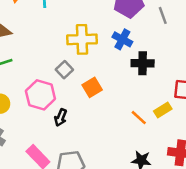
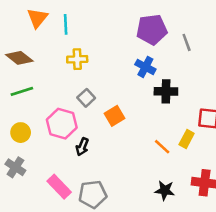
yellow cross: (82, 39) -> (77, 59), moved, size x0.7
yellow rectangle: (163, 110) -> (187, 139), turned -30

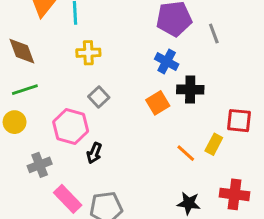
brown diamond: (19, 58) -> (22, 51), turned 32
orange square: (115, 116) -> (158, 103), moved
yellow circle: (21, 133) -> (15, 122), moved
gray cross: (15, 167) -> (40, 165), moved, turned 36

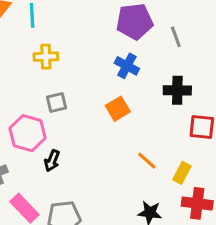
black cross: (190, 90) -> (177, 90), moved
gray square: (99, 97) -> (57, 103), turned 30
yellow rectangle: (214, 144) -> (182, 173), moved

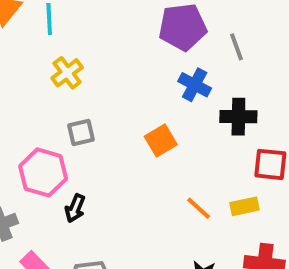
yellow cross: (46, 57) -> (67, 73), turned -35
blue cross: (127, 66) -> (195, 85), moved
yellow rectangle: (182, 173) -> (244, 206), moved, turned 50

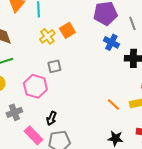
orange square: (161, 141) -> (67, 30), moved
black arrow: (75, 208) -> (51, 118), moved

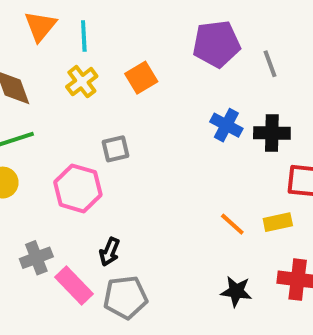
yellow cross: (47, 36) -> (82, 82), moved
blue cross: (111, 42) -> (226, 125), moved
gray cross: (14, 112) -> (36, 258), moved

